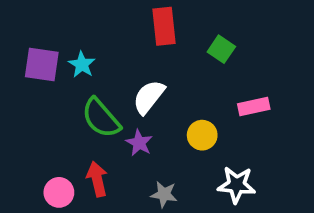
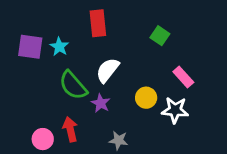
red rectangle: (164, 26) -> (98, 23), moved
pink rectangle: (254, 106) -> (183, 77), turned 60
white star: (237, 185) -> (175, 110), moved

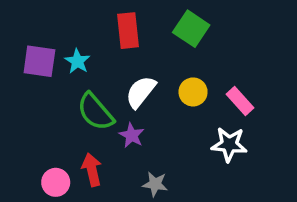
green square: (160, 36) -> (191, 29), moved, size x1.4
yellow circle: (146, 98) -> (193, 92), moved

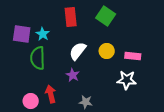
pink rectangle: (240, 101) -> (133, 56), turned -42
green semicircle: (95, 112) -> (38, 58), moved, turned 40

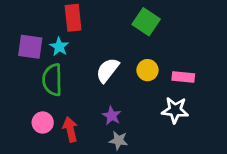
red rectangle: (71, 17) -> (73, 18), moved
purple star: (73, 75) -> (112, 116), moved
pink circle: (31, 101) -> (43, 123), moved

